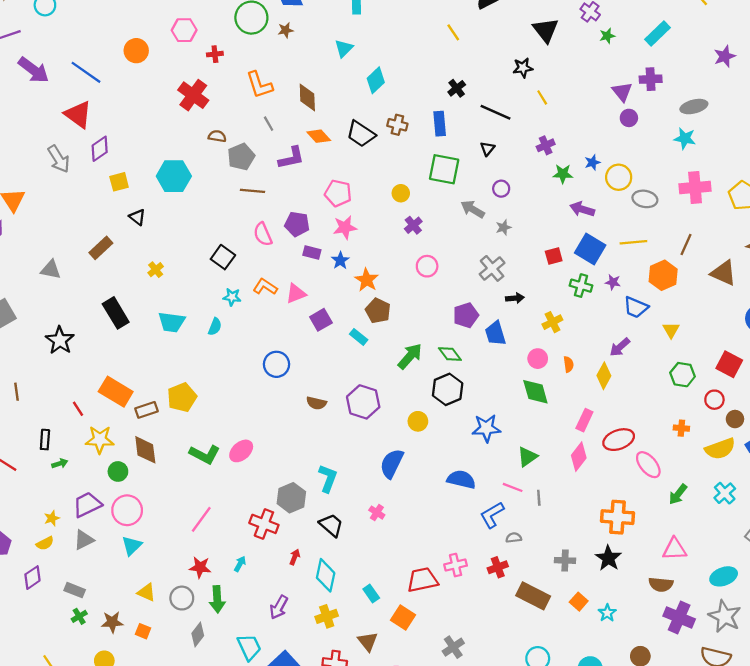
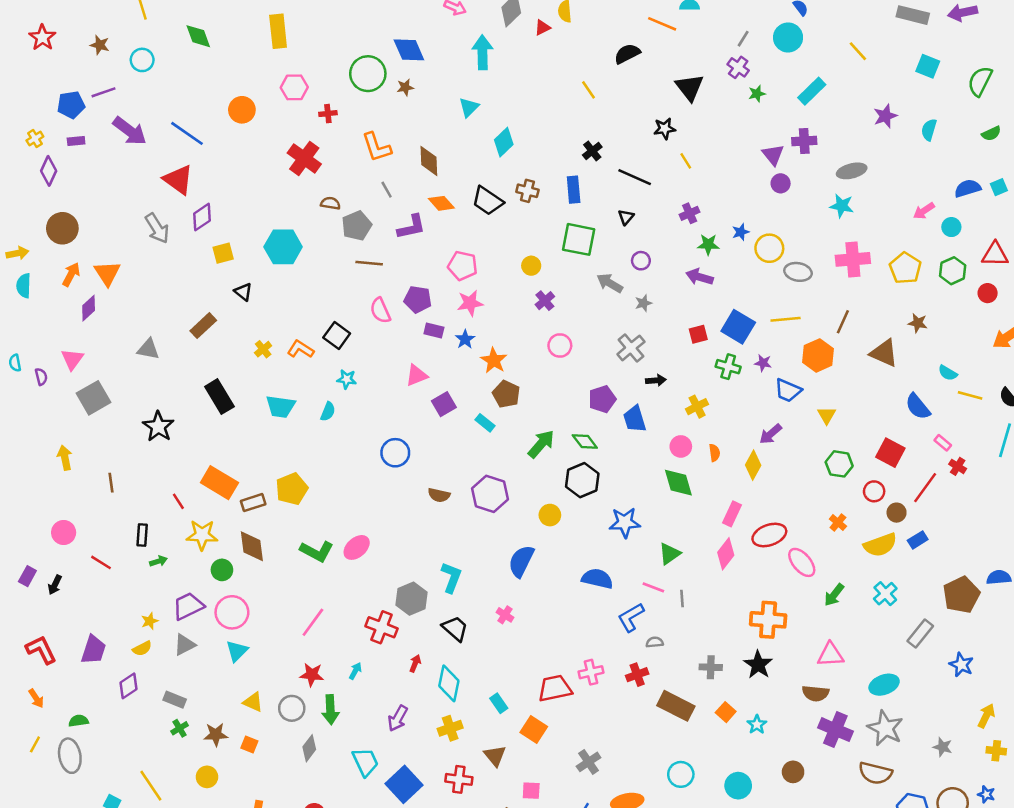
purple arrow: (582, 209) -> (700, 277), moved
orange L-shape: (265, 287) -> (301, 349), moved
orange cross: (681, 428) -> (838, 523), turned 35

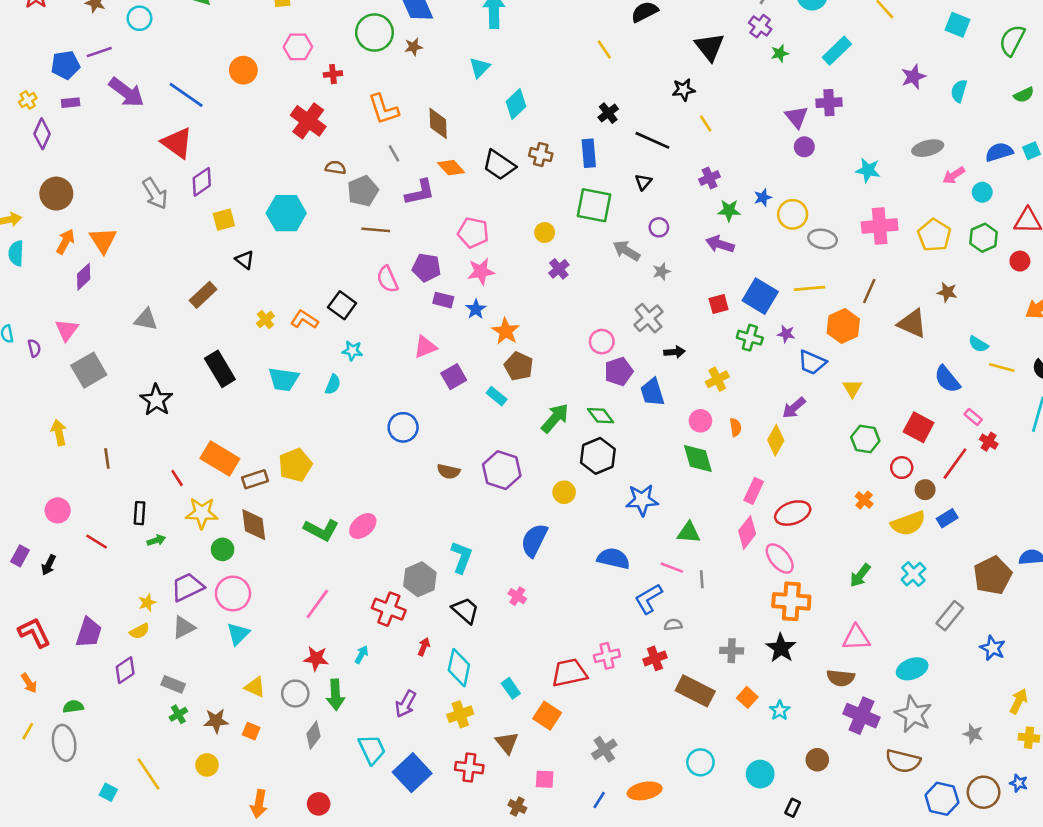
gray ellipse: (852, 171) -> (928, 148), moved
pink circle: (560, 345) -> (602, 342), moved
green triangle: (670, 554) -> (689, 532), turned 40
pink ellipse: (802, 562) -> (780, 558), moved

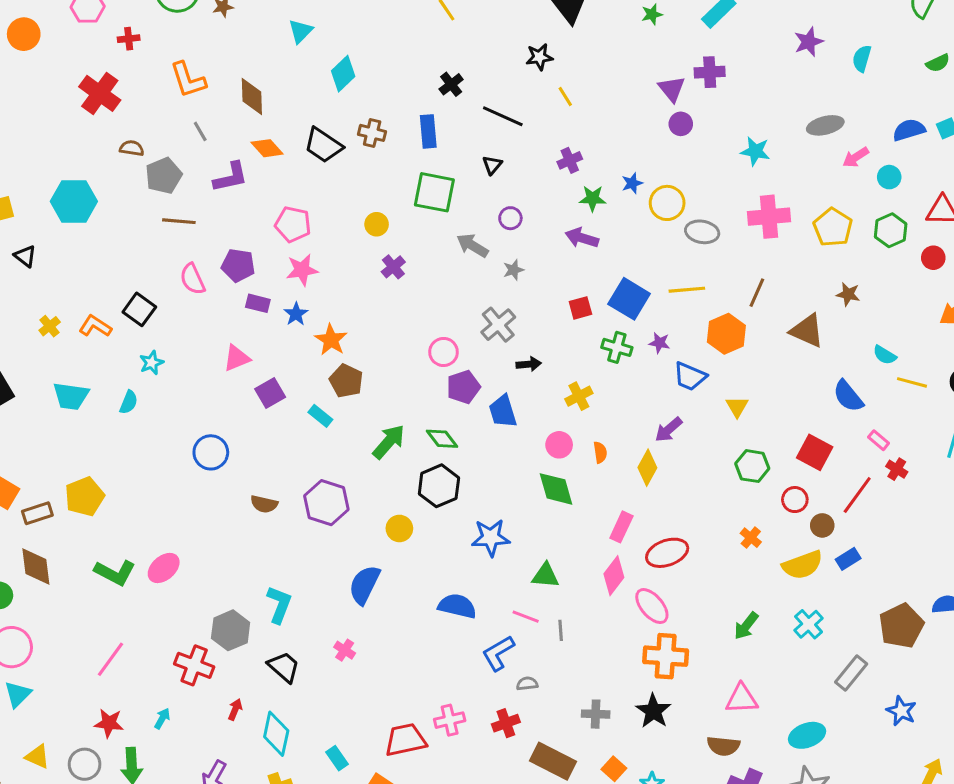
cyan star: (352, 351) -> (151, 363), turned -30

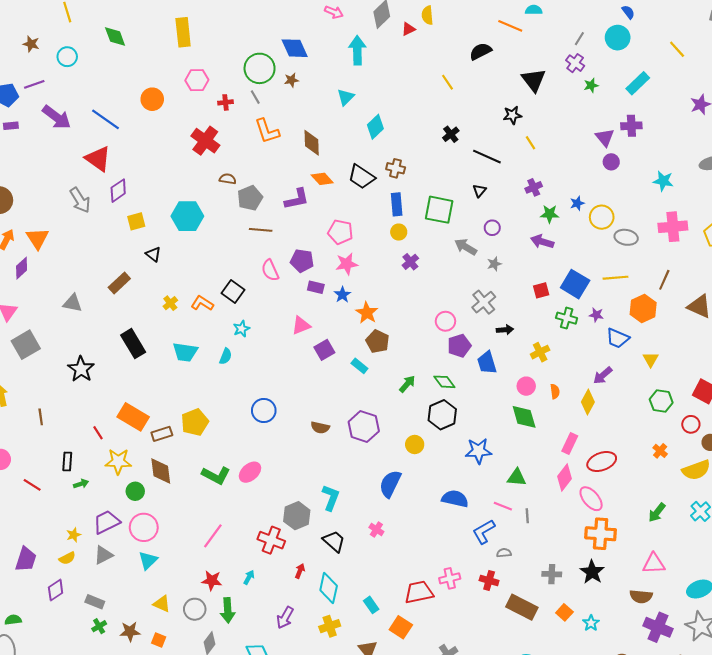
gray line: (200, 131) -> (255, 97), moved
blue rectangle: (428, 131) -> (397, 204), moved
green arrow: (389, 442) -> (407, 384), size x0.7
blue circle: (211, 452) -> (264, 411), moved
red cross: (506, 723) -> (489, 581), turned 36

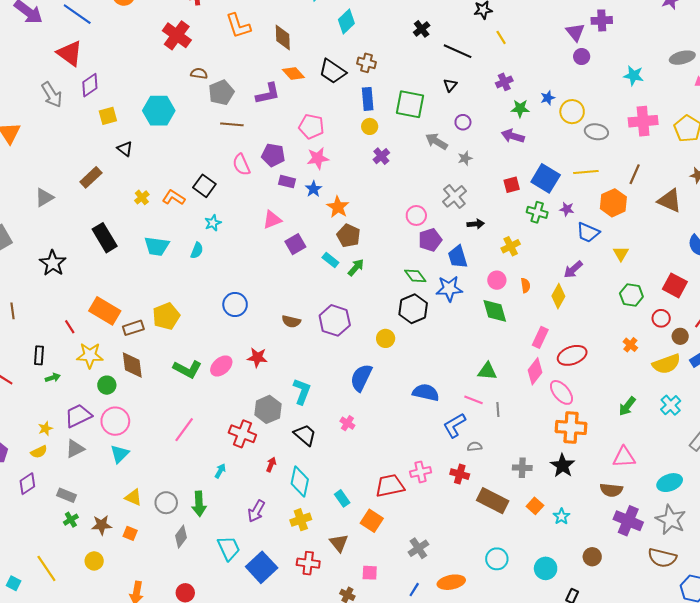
gray triangle: (73, 303) -> (44, 197), turned -42
green arrow: (407, 384) -> (356, 267), moved
blue star: (478, 451) -> (449, 289), moved
red star: (212, 581) -> (257, 357), moved

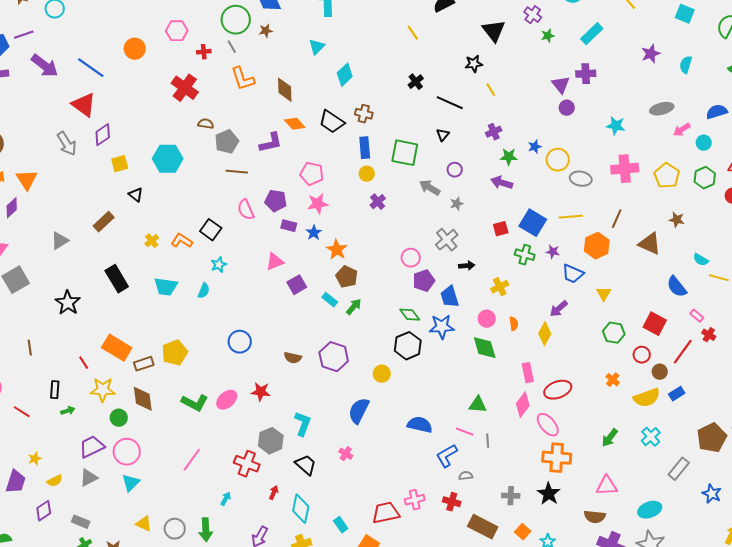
pink rectangle: (540, 337) -> (528, 373), turned -36
yellow star: (45, 429) -> (35, 459), moved

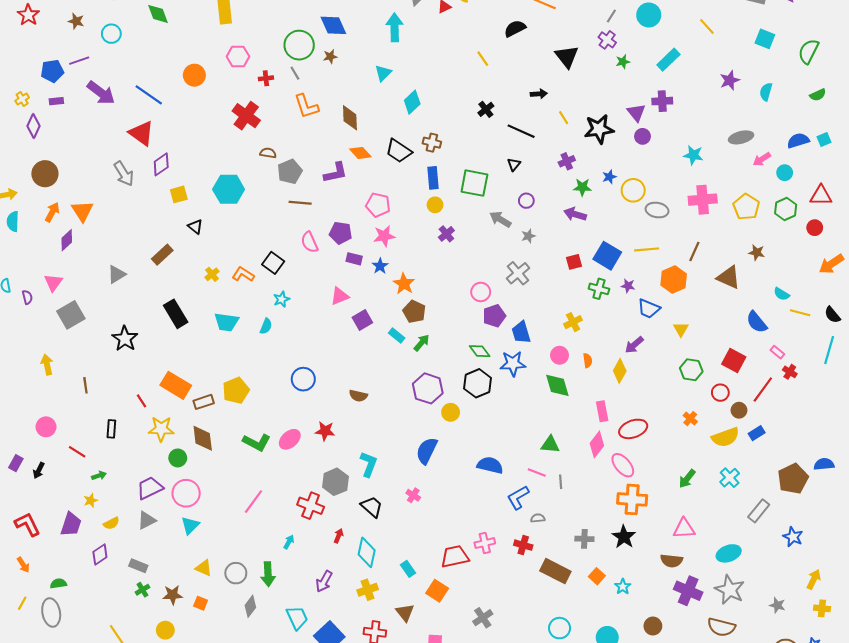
black star: (474, 64) -> (599, 129), moved, size x1.6
black arrow: (467, 266) -> (539, 94), moved
purple hexagon: (334, 357) -> (428, 388), moved
green arrow: (68, 411) -> (99, 476), moved

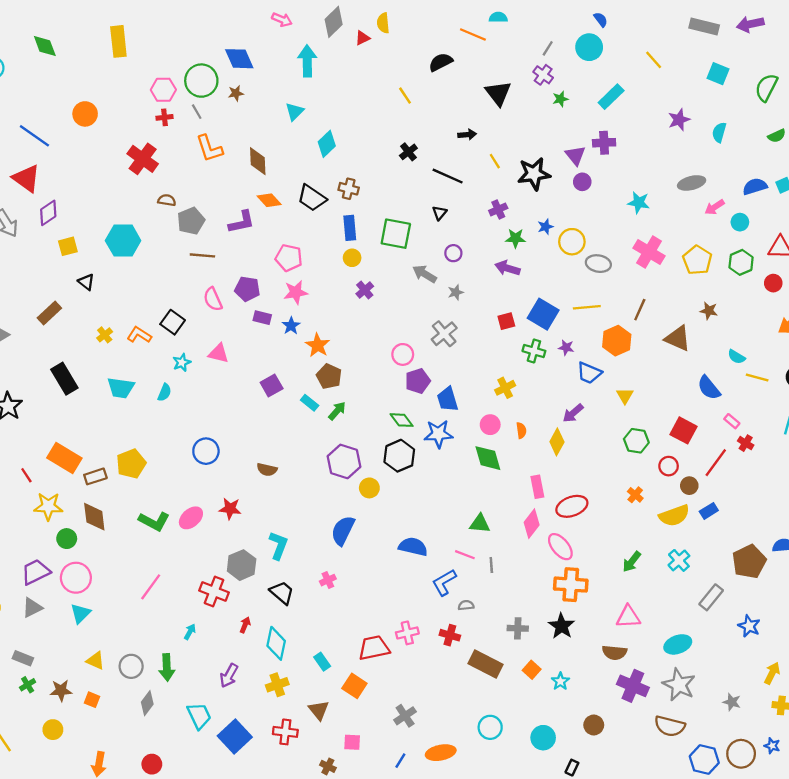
pink hexagon: (238, 56) -> (163, 90), moved
pink cross: (703, 200) -> (649, 252), turned 36
pink triangle: (340, 296) -> (219, 353), moved, turned 36
pink cross: (413, 495) -> (328, 580), turned 32

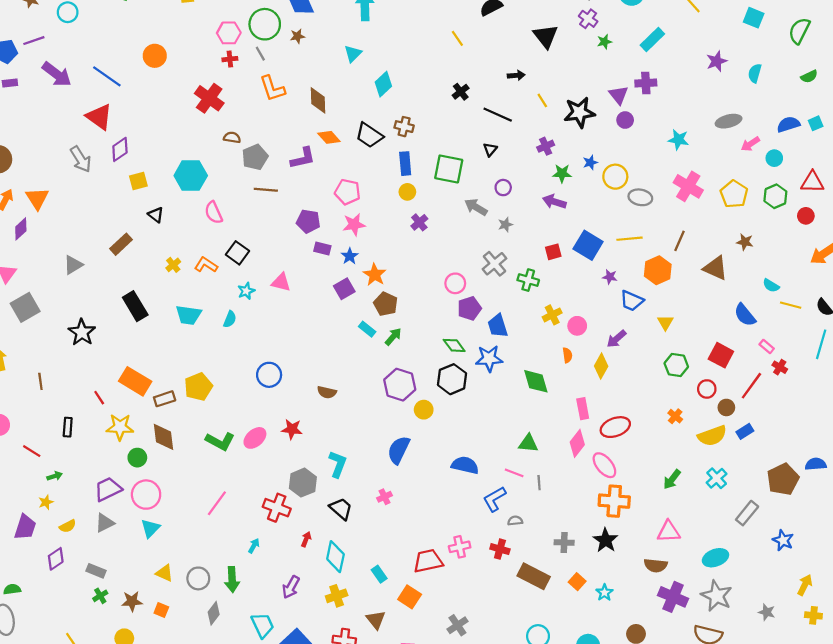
pink semicircle: (213, 299) -> (214, 213), moved
green cross: (534, 351) -> (528, 280), moved
purple square: (272, 386) -> (344, 289), moved
pink circle: (490, 425) -> (577, 326), moved

